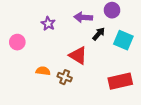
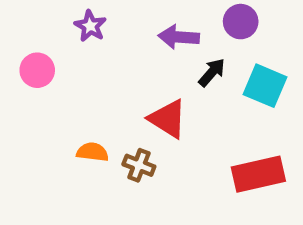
purple star: (48, 24) -> (90, 26), moved
pink circle: (17, 42) -> (37, 70), moved

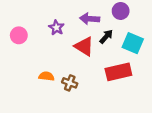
purple star: (90, 26) -> (56, 28), moved
red triangle: (168, 119) -> (84, 46), moved
red rectangle: (258, 174) -> (118, 72), moved

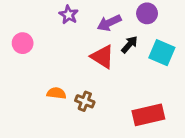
purple arrow: (90, 19) -> (109, 23), turned -30
purple star: (56, 28) -> (69, 15), moved
red rectangle: (118, 72) -> (148, 115), moved

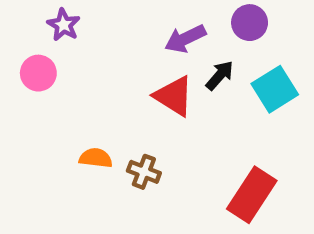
purple star: (69, 15) -> (64, 25), moved
cyan square: (162, 53) -> (275, 89), turned 35
red rectangle: (148, 115) -> (252, 195), turned -44

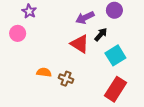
cyan square: (275, 89) -> (115, 55), moved

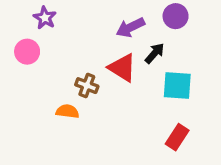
cyan square: (115, 55) -> (177, 86), turned 36
brown cross: (66, 79) -> (87, 86), moved
red rectangle: (115, 89) -> (177, 137), size x0.7

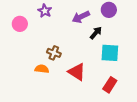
purple star: (45, 18) -> (45, 11), moved
pink circle: (27, 52) -> (20, 24), moved
red triangle: (122, 68) -> (77, 72), moved

